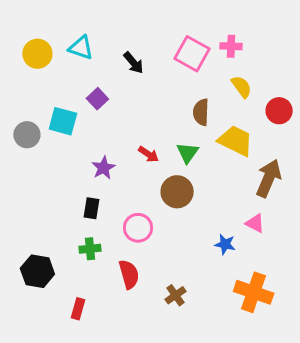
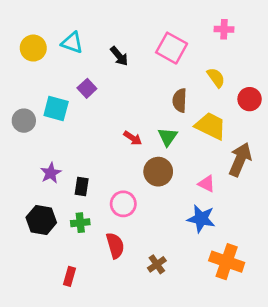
pink cross: (231, 46) -> (224, 29), moved
purple star: (103, 168) -> (51, 173), moved
pink triangle: (255, 223) -> (207, 184), moved
blue star: (225, 244) -> (201, 219), size x1.5
black hexagon: (37, 271) -> (41, 220), moved

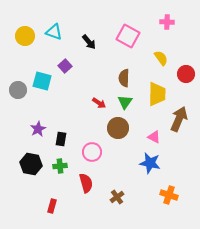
brown semicircle: (180, 100) -> (124, 78), moved
yellow trapezoid: (211, 126) -> (157, 94), turned 65
orange cross: (227, 262) -> (169, 195), size x0.7

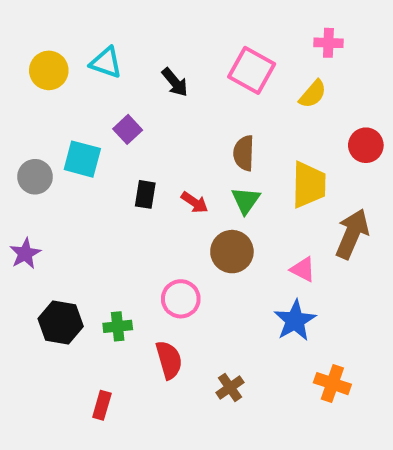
yellow semicircle: (161, 58) -> (313, 94), moved, turned 77
purple star: (38, 129) -> (25, 254), moved
black rectangle: (61, 139) -> (145, 194), moved
blue star: (150, 163) -> (295, 321), turned 30

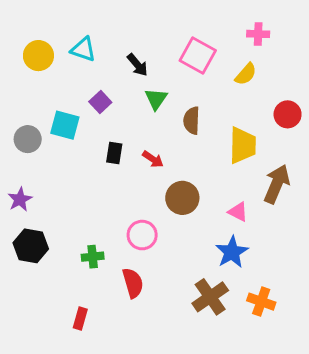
green triangle: (246, 200) -> (156, 99), moved
black hexagon: (61, 322) -> (31, 246), moved
brown cross: (230, 387) -> (210, 297), moved, size x1.6

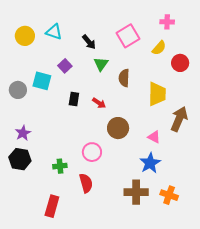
pink square: (198, 56) -> (128, 36), turned 30
red circle: (288, 114) -> (180, 63), moved
purple star: (20, 199) -> (23, 133), moved
brown cross: (210, 297) -> (136, 192), turned 35
red rectangle: (80, 319) -> (52, 206), size x1.5

